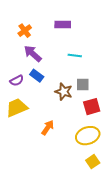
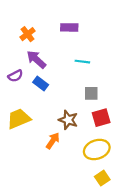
purple semicircle: (17, 81) -> (15, 76), moved
brown star: (64, 92) -> (68, 120), moved

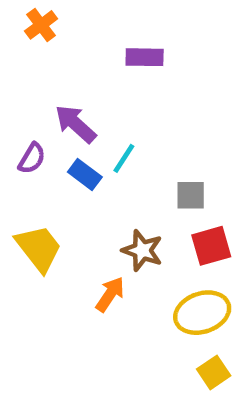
orange cross: (27, 34) -> (41, 25), moved
cyan line: (82, 62) -> (124, 158), moved, turned -64
purple semicircle: (15, 76) -> (32, 158), turned -32
yellow trapezoid: (19, 119) -> (39, 248), turned 75

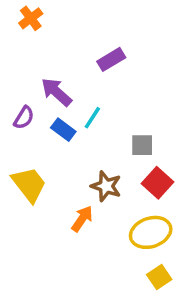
purple rectangle: (145, 57) -> (111, 59), moved, turned -32
red square: (211, 246) -> (157, 183), turned -32

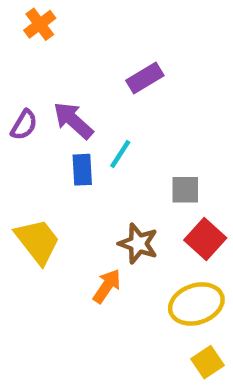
purple semicircle: (24, 118) -> (24, 125), moved
blue rectangle: (63, 130) -> (82, 170), turned 50

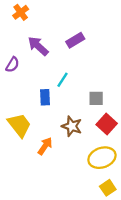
purple arrow: (73, 120) -> (38, 46), moved
blue rectangle: (82, 170) -> (45, 97), moved
orange arrow: (107, 286) -> (45, 146), moved

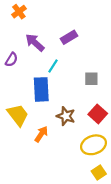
cyan line: (62, 80) -> (53, 66), moved
blue rectangle: (45, 97) -> (41, 89), size x1.6
gray square: (96, 98) -> (91, 79), moved

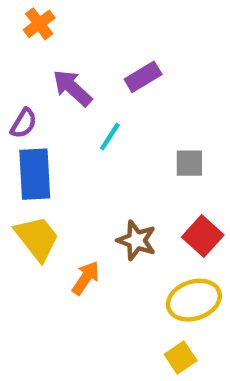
blue rectangle: (41, 89) -> (35, 174), moved
yellow square: (99, 173) -> (181, 358), moved

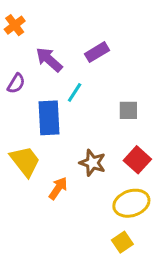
orange cross: (39, 24) -> (15, 25), moved
blue rectangle: (35, 174) -> (49, 118), moved

